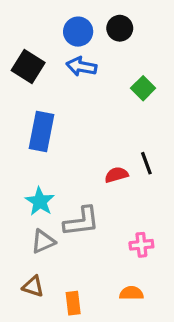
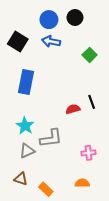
orange rectangle: (73, 303) -> (46, 189), turned -40

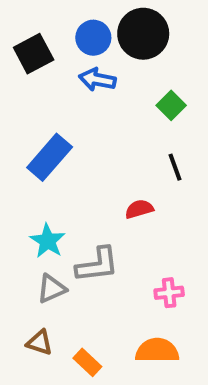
black circle: (75, 18) -> (143, 34), size x1.6
black square: (18, 41) -> (34, 54), moved, turned 30
blue rectangle: (26, 82) -> (50, 157), turned 30
black line: (92, 102) -> (175, 167), moved
orange semicircle: (82, 183) -> (157, 350), size x1.5

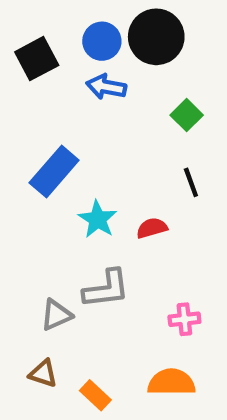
cyan star: (48, 241) -> (98, 219), moved

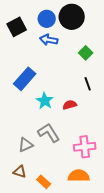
gray L-shape: (106, 289) -> (49, 133), turned -115
pink cross: (184, 319) -> (85, 147), size x1.5

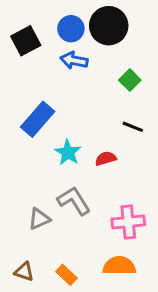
black line: (88, 84) -> (133, 127), turned -48
brown triangle: (20, 172) -> (24, 272), moved

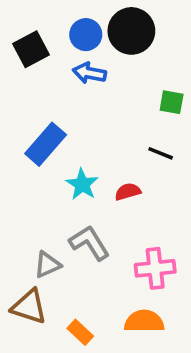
green square: (130, 80) -> (172, 102), moved, turned -35
brown triangle: (24, 272) -> (29, 307), moved, size x1.5

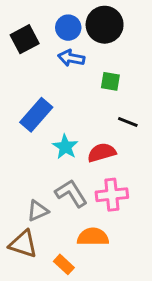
green square: (172, 102) -> (110, 81), moved
red semicircle: (128, 192) -> (102, 153), size x1.4
pink cross: (155, 268) -> (112, 195), moved
orange semicircle: (144, 321) -> (93, 237), moved

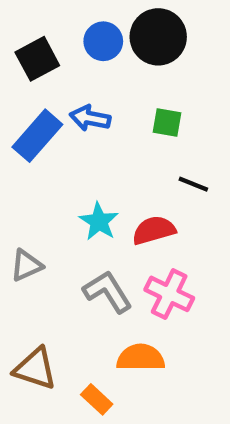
blue arrow: (71, 58) -> (90, 118), moved
blue rectangle: (36, 115) -> (37, 136), moved
pink cross: (112, 195) -> (169, 294), turned 32
gray triangle: (38, 211) -> (26, 265), moved

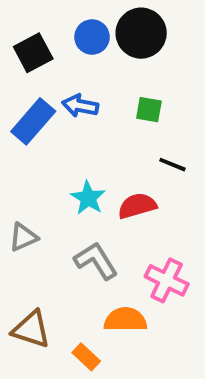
pink cross: (169, 294) -> (167, 280), moved

